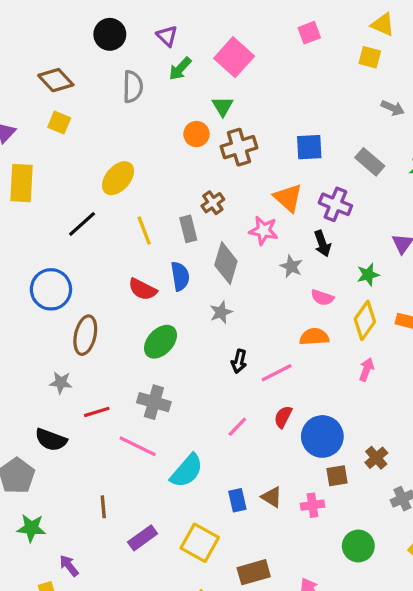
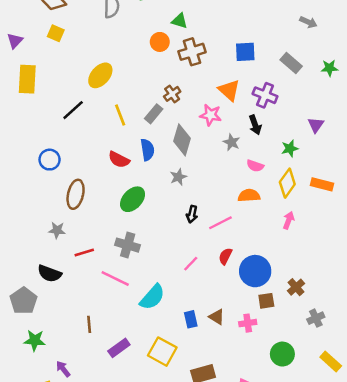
green triangle: (223, 106) -> (180, 21), turned -42
gray rectangle: (188, 229) -> (154, 114), turned 54
blue circle: (51, 289) -> (50, 160), size x0.7

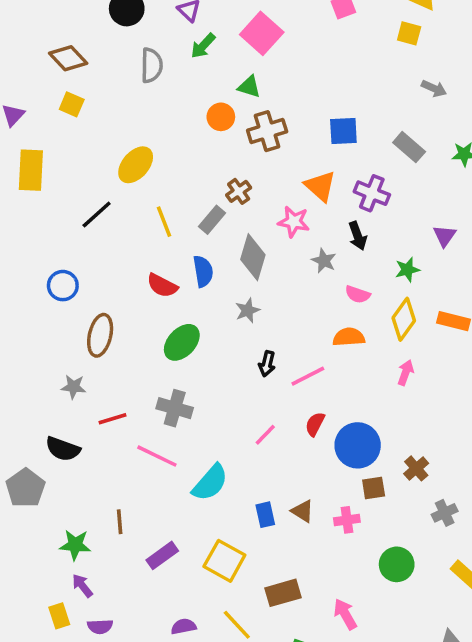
green star: (35, 340) -> (75, 545), moved

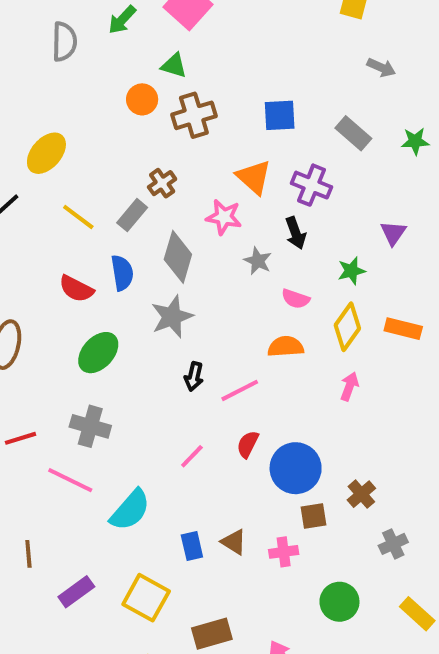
yellow line: (164, 222) -> (78, 217), turned -32
gray star: (247, 310) -> (172, 317), size x1.5

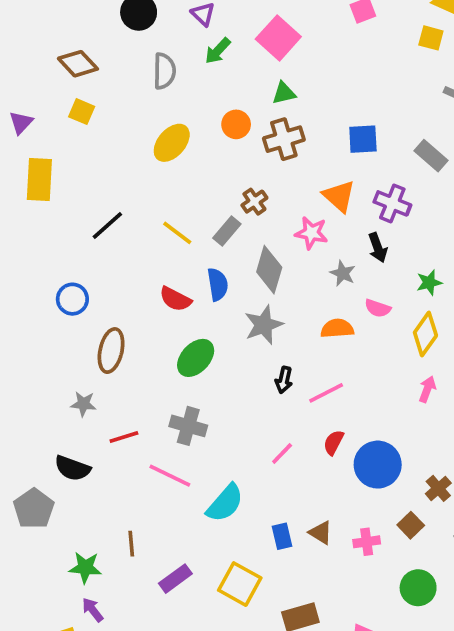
green triangle: (174, 66) -> (284, 93), moved, turned -30
yellow ellipse: (46, 153) -> (172, 143), moved
orange semicircle: (286, 347) -> (337, 328), moved
brown square: (314, 516) -> (411, 525), moved, turned -35

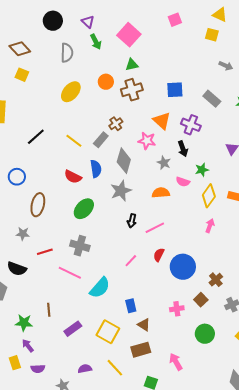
green arrow: (218, 51) -> (96, 42), turned -70
green star: (429, 283) -> (202, 170), moved
brown triangle: (321, 533) -> (144, 325), moved

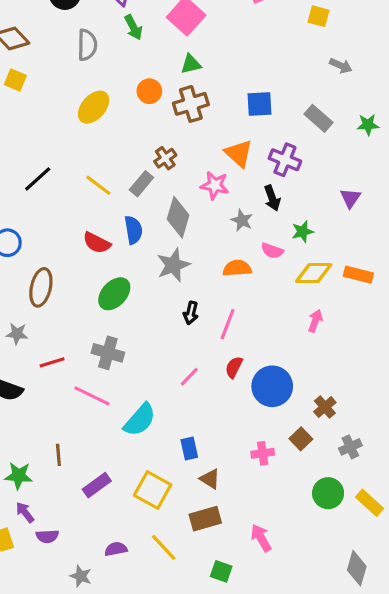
yellow diamond: (209, 196) -> (314, 273), turned 55
pink line: (155, 228) -> (228, 324), turned -42
green circle: (205, 334) -> (328, 493), moved
purple semicircle: (38, 369) -> (47, 536), moved

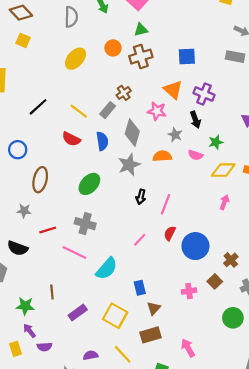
gray rectangle: (318, 118) -> (235, 57), moved, turned -30
red semicircle: (97, 243) -> (71, 139), moved
orange semicircle: (237, 268) -> (162, 156), moved
brown triangle: (210, 479) -> (154, 308), turned 40

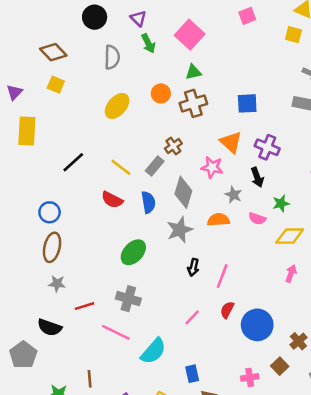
brown ellipse: (40, 180) -> (52, 247), moved

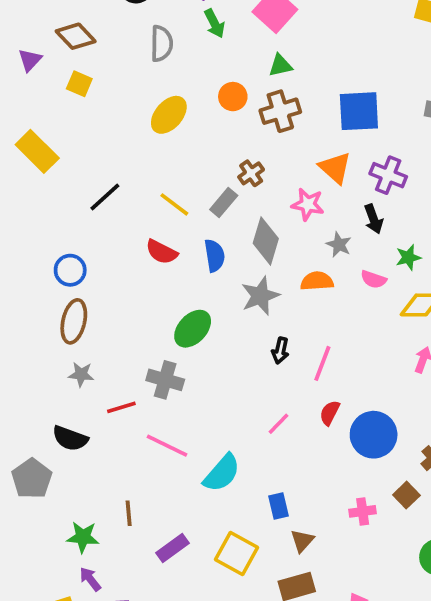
purple triangle: (14, 92) -> (30, 60), moved
blue square: (247, 103) -> (359, 111), size x1.4
yellow rectangle: (27, 131) -> (37, 151), turned -48
gray cross: (128, 299) -> (165, 380), moved

